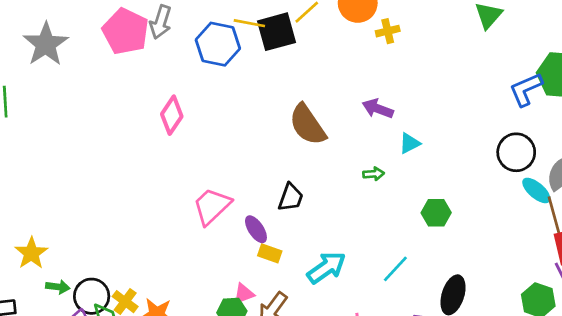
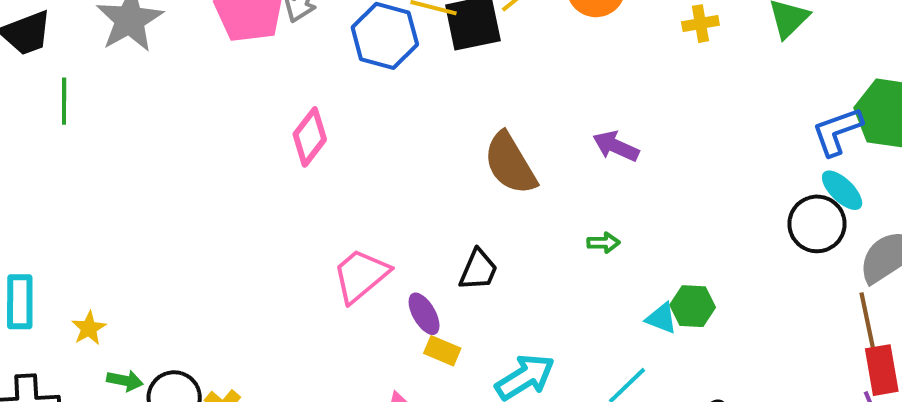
yellow cross: (388, 31) -> (700, 24), moved
cyan triangle: (410, 143) -> (661, 318), moved, turned 45
cyan ellipse: (536, 190) -> (842, 190), moved
yellow star: (31, 253) -> (89, 328), size x0.7

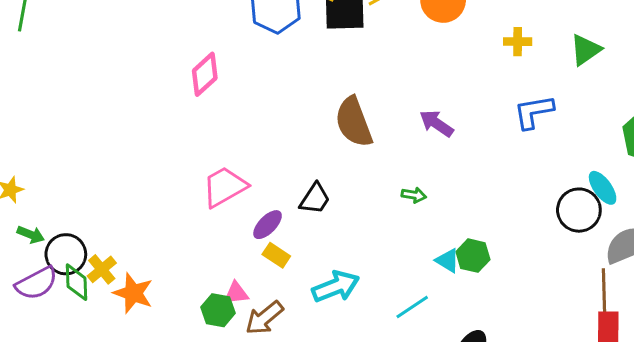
blue L-shape: (837, 131) -> (534, 112), moved
purple ellipse: (424, 314) -> (268, 225), turned 64

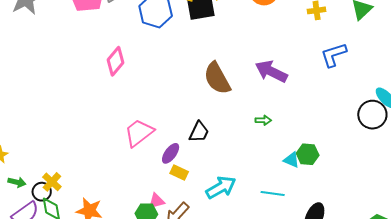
purple arrow: (436, 123) -> (271, 71), size x1.4
black circle: (66, 254) -> (42, 192), size x0.7
yellow cross: (102, 269) -> (52, 182), moved
cyan line: (412, 307) -> (273, 194), turned 50

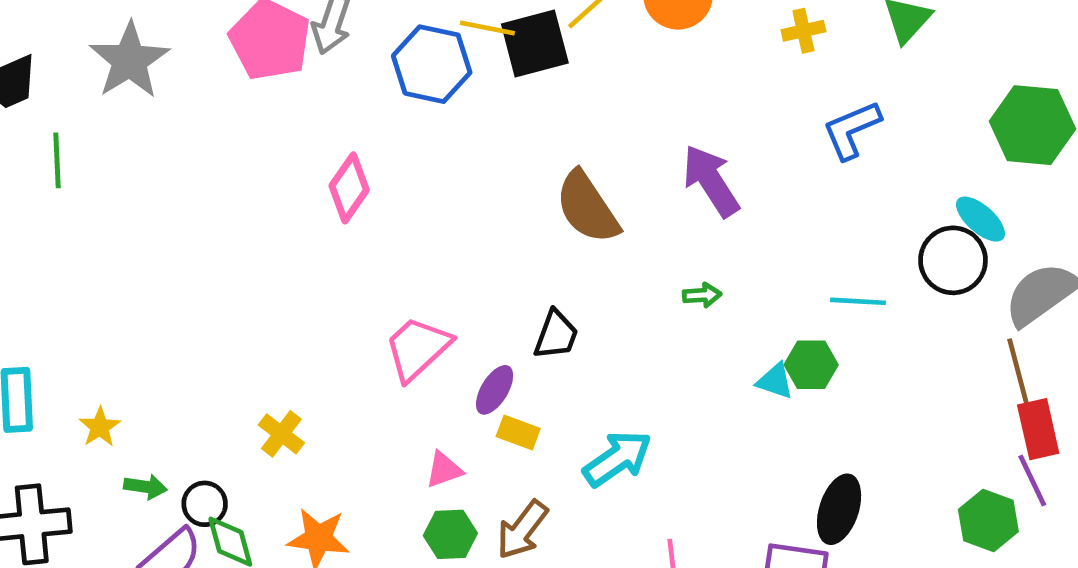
purple arrow: (271, 71) -> (711, 181), turned 36
yellow cross: (52, 182) -> (281, 434), moved
cyan line: (273, 194) -> (858, 301), moved
pink triangle: (157, 201) -> (444, 470), moved

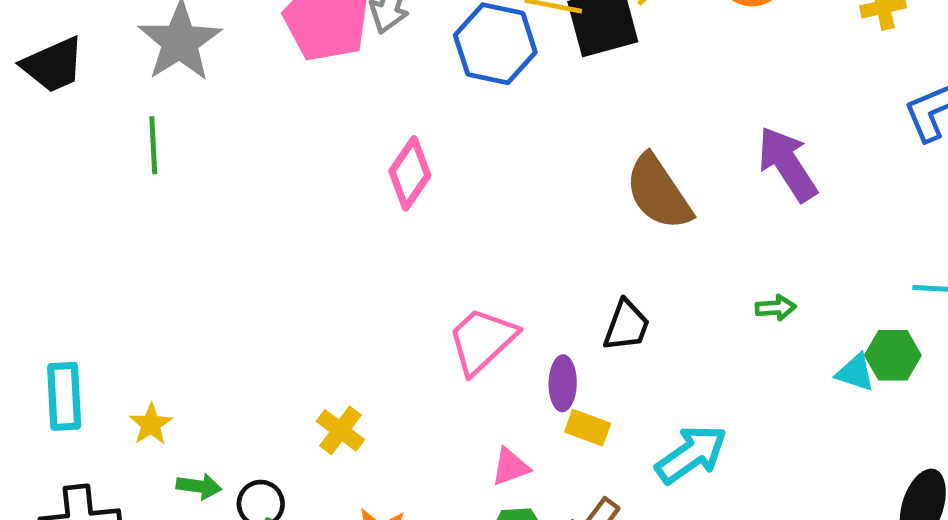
green line: (57, 160) -> (153, 145), moved
green arrow: (702, 295) -> (776, 308), moved
purple ellipse: (495, 390) -> (563, 383), turned -30

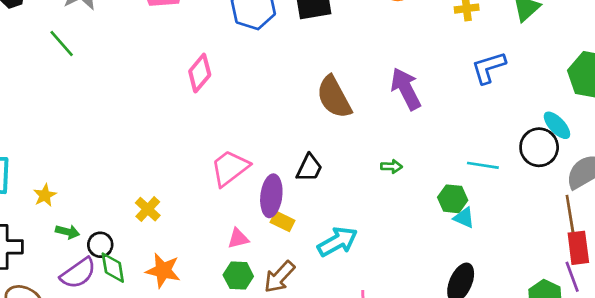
green line: (153, 145) -> (62, 43), turned -44
cyan triangle: (855, 373) -> (464, 218), moved
purple ellipse: (563, 383) -> (271, 196), size x1.4

